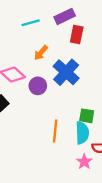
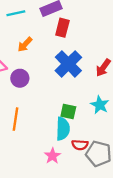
blue cross: (66, 72) -> (68, 64), moved
orange line: (55, 131) -> (16, 119), moved
pink star: (84, 162) -> (52, 156), moved

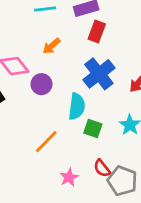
orange line: (16, 119) -> (46, 142), moved, turned 30
cyan semicircle: (63, 129) -> (77, 106), moved
red semicircle: (80, 145) -> (102, 168), turned 42

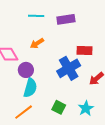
red rectangle: (97, 32) -> (84, 50), moved, turned 63
cyan semicircle: (77, 106) -> (30, 88), moved

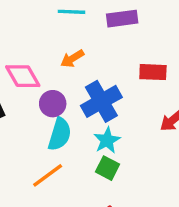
blue cross: (69, 68) -> (101, 101), moved
cyan star: (86, 108) -> (107, 140), moved

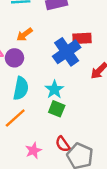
blue cross: (101, 101) -> (67, 52), moved
purple circle: (53, 104) -> (14, 58), moved

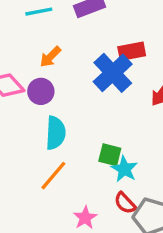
cyan star: (54, 89) -> (124, 169), moved

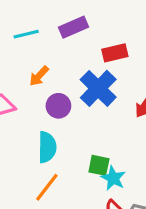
red rectangle: (132, 51) -> (115, 53), moved
purple circle: (41, 91) -> (58, 106), moved

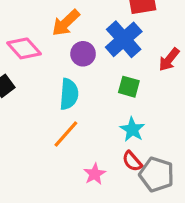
orange arrow: (39, 76) -> (66, 23), size x1.4
green square: (99, 165) -> (129, 87), moved

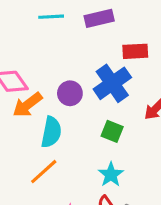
orange arrow: (66, 23) -> (28, 105), moved

